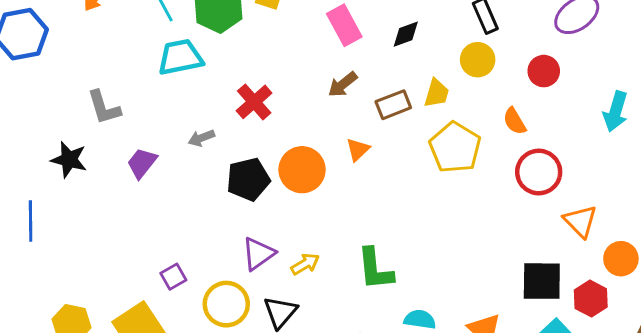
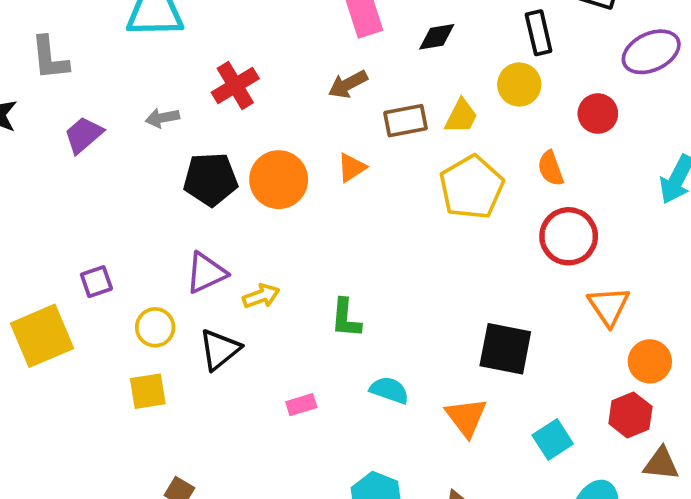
green L-shape: (375, 269) -> (346, 318), size x0.7
black square: (542, 281) -> (505, 349), moved
red hexagon: (591, 299) -> (630, 415), moved
yellow circle: (226, 304) -> (155, 327), size x0.7

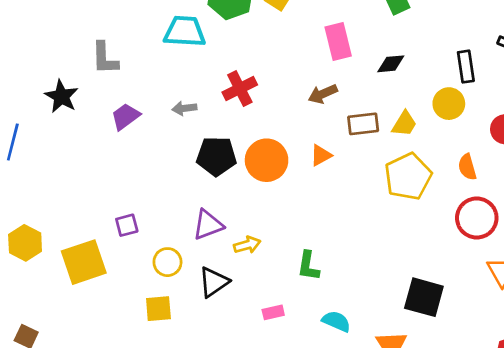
pink rectangle: (301, 405) -> (273, 312), moved

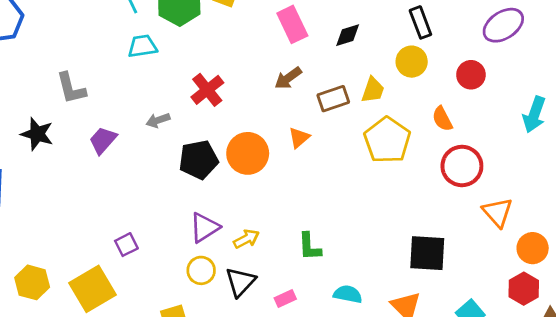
cyan trapezoid: (185, 31) -> (142, 46), size x0.7
yellow circle: (167, 262) -> (201, 270), moved
black triangle: (214, 282) -> (240, 282), moved

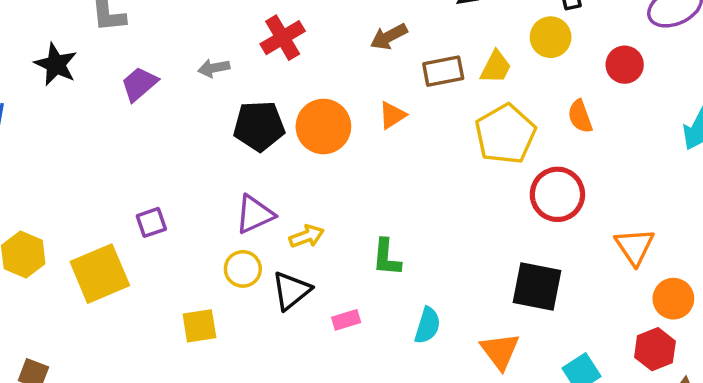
red circle: (462, 166) -> (557, 194), moved
cyan semicircle: (348, 294) -> (427, 325), turned 88

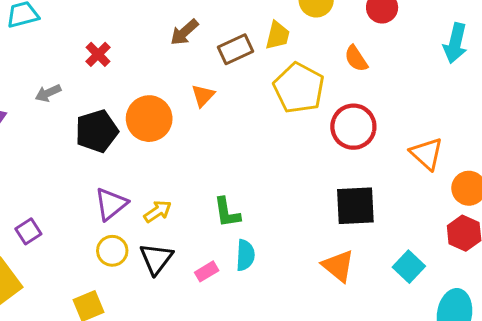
red cross: (283, 38) -> (98, 54), size x0.7
cyan semicircle: (427, 325) -> (245, 255), moved

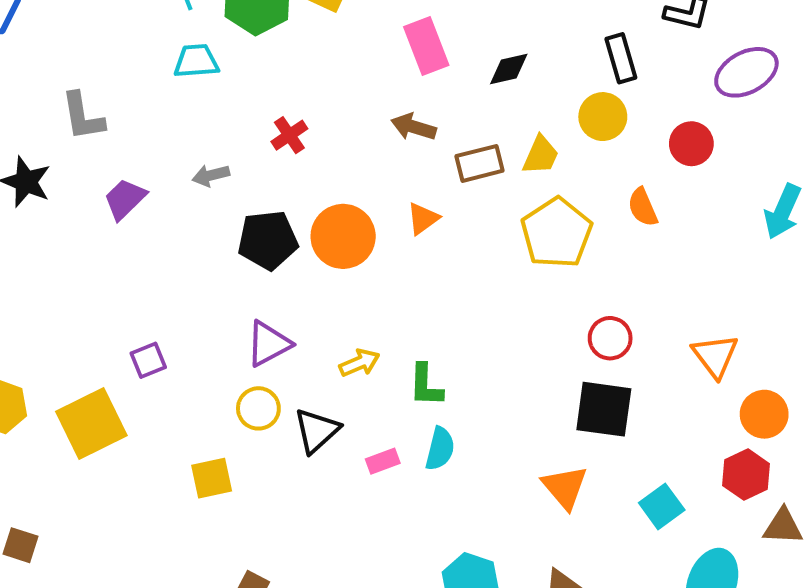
brown arrow: (184, 32) -> (414, 127), turned 48
red circle: (353, 127) -> (610, 338), moved, size x0.7
yellow arrow: (158, 211) -> (359, 363), moved

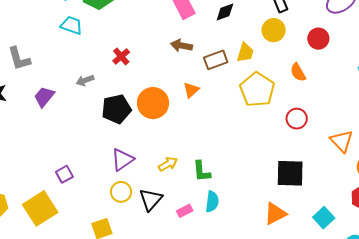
cyan trapezoid: (196, 61) -> (71, 25), turned 30
red circle: (610, 338) -> (297, 119), moved
orange triangle: (565, 487) -> (275, 214), turned 50

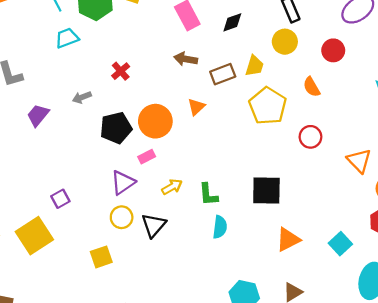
cyan trapezoid: (71, 25) -> (67, 38), turned -40
black square: (290, 173) -> (266, 190), moved
pink rectangle: (185, 211) -> (147, 157), moved

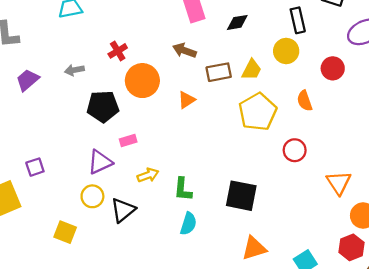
orange circle: (155, 121) -> (142, 81), moved
yellow square: (101, 257) -> (65, 232), turned 30

